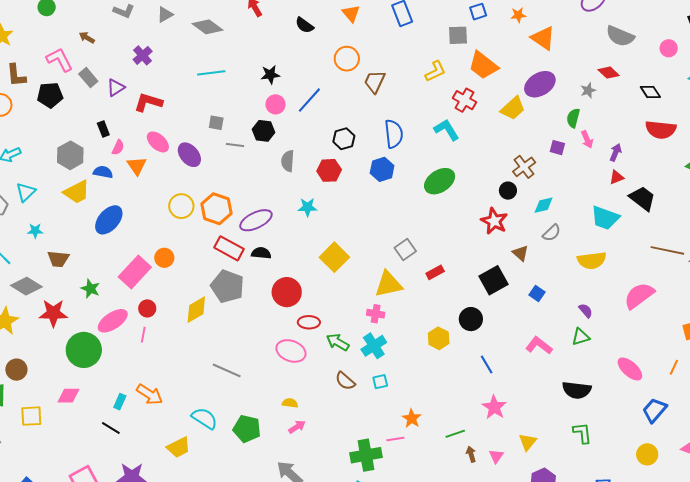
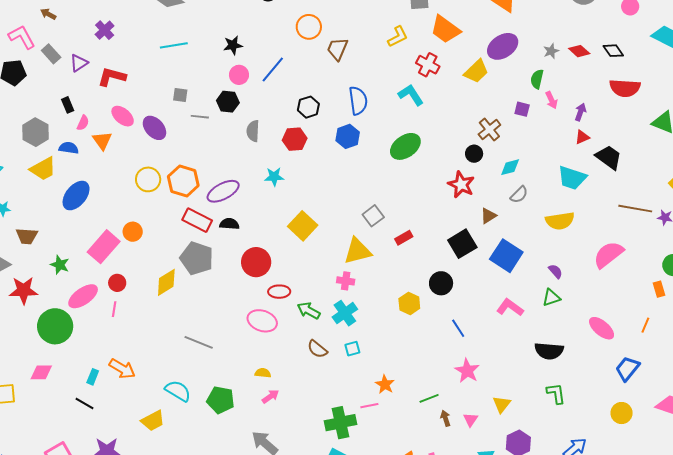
red diamond: (609, 73) -> (579, 51), moved
brown triangle: (520, 253) -> (488, 216), turned 48
blue square: (537, 294) -> (506, 256), size x2.0

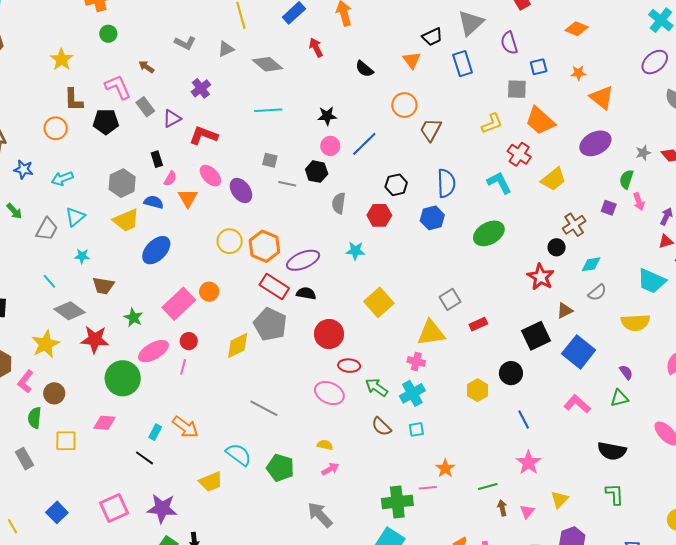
yellow trapezoid: (476, 71) -> (553, 179), moved

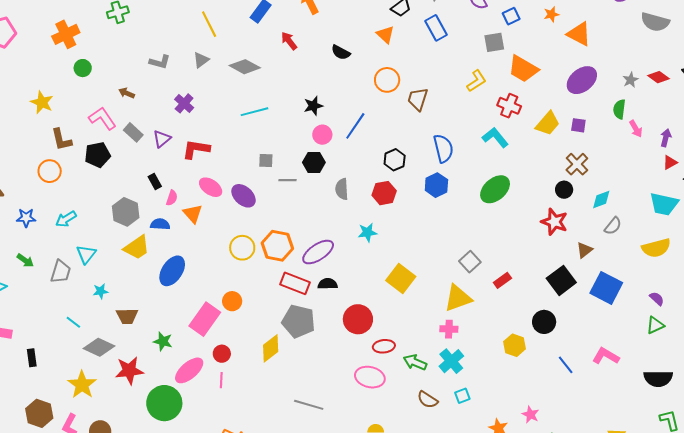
purple square: (609, 208) -> (578, 125), moved
pink L-shape: (577, 404) -> (606, 356), moved
pink star: (528, 463) -> (530, 415), moved, size x0.7

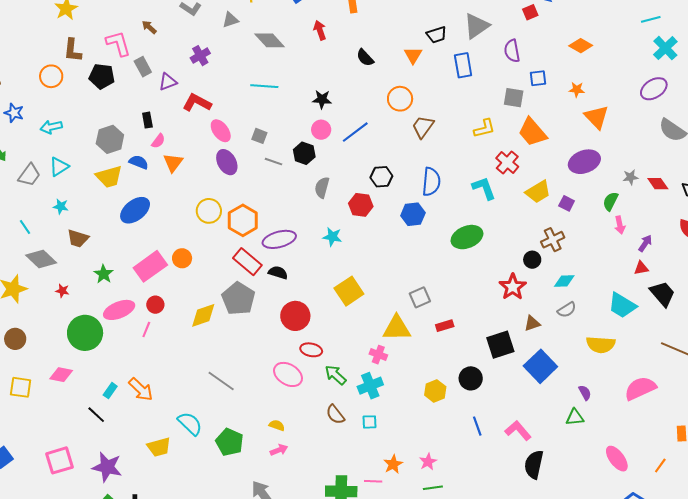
pink ellipse: (211, 187) -> (221, 131), moved
red star: (129, 371) -> (62, 291), size x0.5
black semicircle: (658, 379) -> (534, 464), moved, turned 84

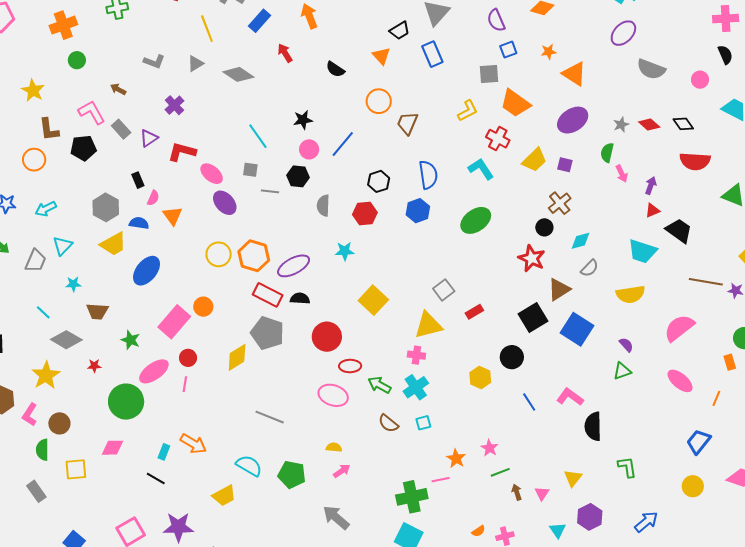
purple semicircle: (512, 51) -> (496, 20), moved
cyan line: (264, 86) -> (258, 136), moved, turned 64
brown triangle: (532, 323) -> (559, 290), size x1.4
pink ellipse: (617, 459) -> (680, 381), moved

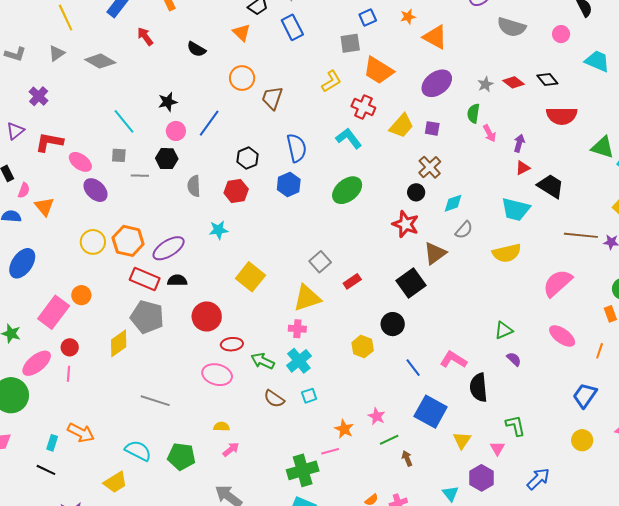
blue square: (577, 329) -> (431, 412), moved
purple semicircle: (626, 345) -> (514, 359), moved
pink triangle: (542, 493) -> (497, 448), moved

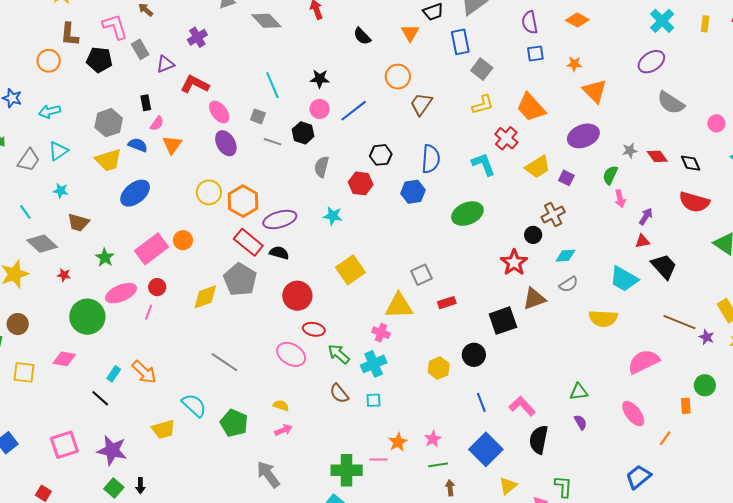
gray square: (350, 43) -> (482, 69), moved, turned 30

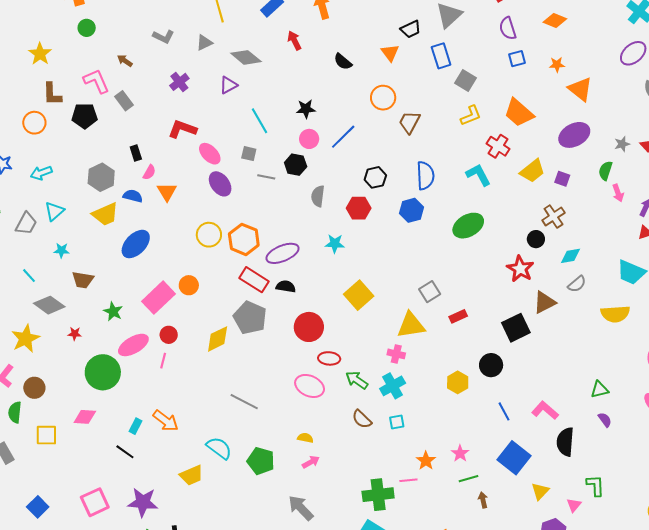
purple triangle: (165, 64) -> (228, 85), moved

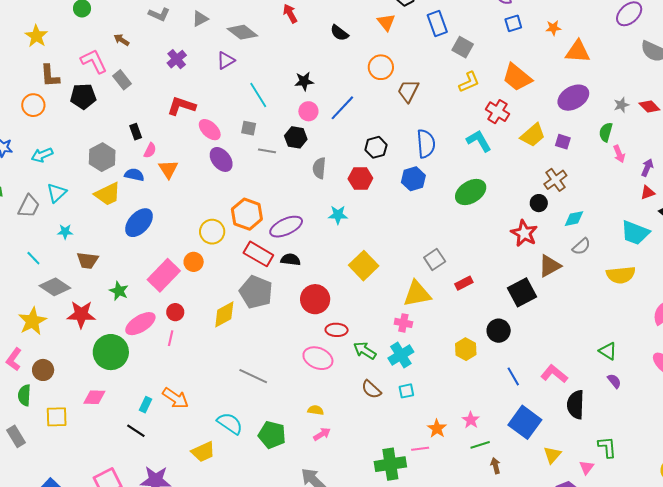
orange triangle: (580, 89) -> (578, 51), turned -32
yellow circle: (209, 235) -> (212, 232), moved
red star: (75, 334) -> (81, 314), size x2.0
green triangle: (600, 390) -> (608, 351), turned 48

